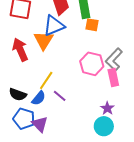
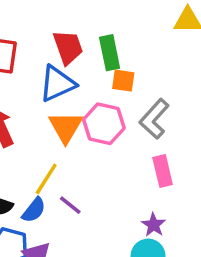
orange triangle: (43, 40) -> (66, 127), moved
gray L-shape: (114, 60) -> (154, 119), moved
pink hexagon: (92, 64) -> (104, 124), moved

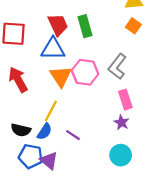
orange square: (123, 81) -> (133, 26), moved, turned 32
blue triangle: (57, 84) -> (53, 49), turned 30
purple line: (70, 205) -> (73, 135), moved
purple star: (153, 225) -> (122, 122), moved

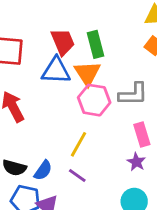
gray L-shape: (117, 66) -> (133, 94), turned -130
orange triangle: (61, 76) -> (87, 73), moved
yellow line: (51, 111) -> (79, 144), moved

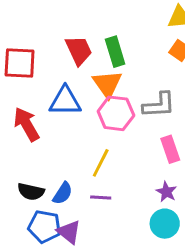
blue triangle: (56, 71) -> (65, 101), moved
purple star: (136, 162) -> (166, 192), moved
purple line: (77, 176) -> (101, 198), turned -30

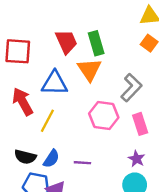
gray L-shape: (159, 105) -> (131, 88), turned -44
pink hexagon: (116, 113) -> (104, 115), moved
yellow line: (101, 163) -> (47, 121), moved

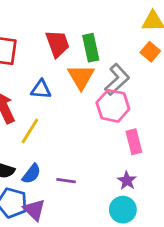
blue triangle: (55, 83) -> (41, 89), size x0.7
gray L-shape: (131, 88) -> (117, 80), moved
pink hexagon: (104, 115) -> (113, 106), moved

